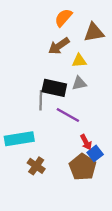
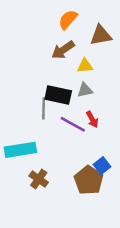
red arrow: (86, 142) -> (92, 119), moved

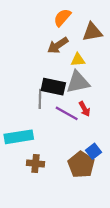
gray triangle: (85, 90) -> (78, 82), size x1.6
brown cross: (39, 179) -> (35, 164), turned -30

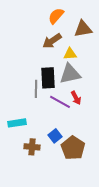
black rectangle: (53, 87) -> (48, 78), turned 75
cyan rectangle: (19, 137) -> (17, 123), size x0.7
blue square: (93, 151) -> (55, 136), moved

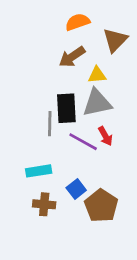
orange semicircle: (56, 16) -> (78, 22), turned 30
brown triangle: (83, 29) -> (115, 40), turned -36
cyan rectangle: (17, 123) -> (39, 171), moved

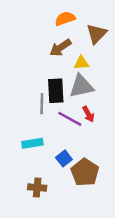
brown cross: (44, 204) -> (37, 188), moved

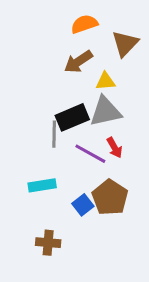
black rectangle: (56, 91) -> (72, 117), turned 70
brown pentagon: (85, 172) -> (110, 197), moved

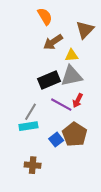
orange semicircle: (84, 24) -> (45, 16), moved, turned 78
gray line: (54, 134) -> (30, 112), moved, turned 30
red arrow: (114, 148) -> (78, 101), turned 56

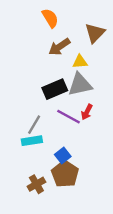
brown pentagon: (75, 134) -> (65, 174), moved
brown cross: (33, 165) -> (36, 184), turned -35

